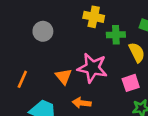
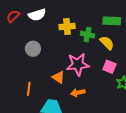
green cross: (116, 35) -> (87, 35), turned 32
pink square: (131, 83) -> (109, 67), turned -32

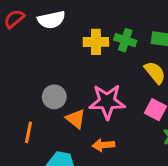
green cross: (87, 35) -> (125, 40), moved
gray circle: (33, 49) -> (54, 97), moved

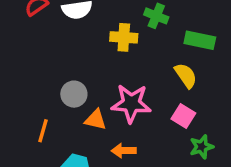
green cross: (125, 40) -> (156, 16), moved
orange triangle: (76, 119) -> (95, 120), turned -30

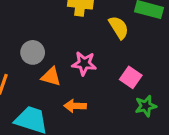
yellow semicircle: (186, 76) -> (119, 27), moved
pink star: (131, 103) -> (84, 64), size x0.7

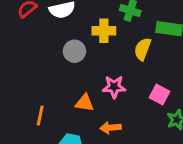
yellow semicircle: (119, 27) -> (143, 49), turned -120
gray circle: (33, 52) -> (74, 51), moved

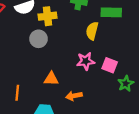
yellow cross: (104, 31) -> (48, 16), moved
pink star: (114, 87) -> (86, 61), moved

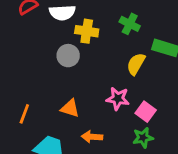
green star: (126, 84) -> (143, 138), moved

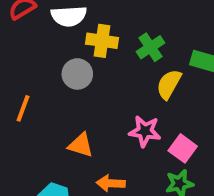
green cross: (130, 24) -> (151, 47), moved, turned 30
orange line: (24, 114) -> (23, 108), moved

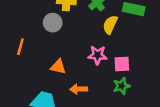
pink square: (183, 148) -> (122, 64), turned -35

